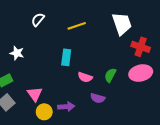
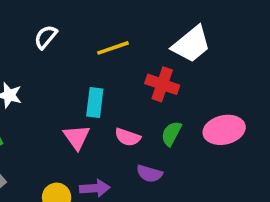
white trapezoid: (122, 24) -> (191, 44), turned 70
red cross: (141, 47) -> (162, 84), moved
pink triangle: (35, 94) -> (77, 137), moved

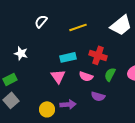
red cross: (162, 84) -> (98, 55), moved
cyan rectangle: (95, 103) -> (68, 57), turned 70

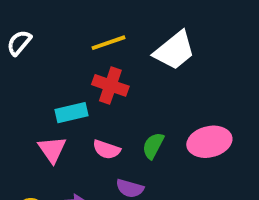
yellow line: (78, 27) -> (108, 43), moved
red cross: (98, 55) -> (110, 85), moved

